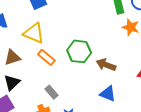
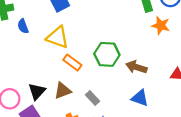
brown triangle: (12, 57) -> (63, 91), moved
gray rectangle: (52, 92) -> (93, 98), moved

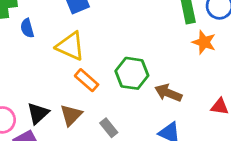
brown triangle: (63, 91) -> (71, 115), turned -30

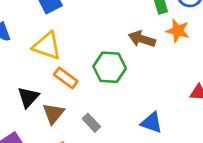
brown arrow: (168, 93) -> (142, 39), moved
black triangle: (38, 113) -> (28, 97), moved

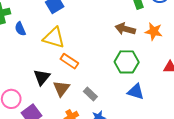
orange star: (178, 31) -> (154, 31), moved
green hexagon: (110, 67) -> (127, 62), moved

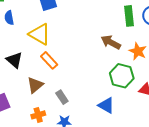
green hexagon: (127, 62) -> (122, 76), moved
black triangle: (42, 77) -> (14, 60), moved, turned -42

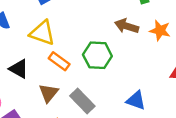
green hexagon: (122, 76) -> (97, 55), moved
gray rectangle: (62, 97) -> (82, 101), size x1.5

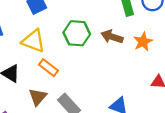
orange star: (160, 30) -> (143, 42), turned 30
green hexagon: (97, 55) -> (77, 33), moved

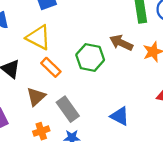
green hexagon: (77, 33) -> (90, 57), moved

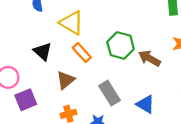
brown arrow: (121, 43) -> (149, 58), moved
gray rectangle: (68, 109) -> (109, 93), moved

